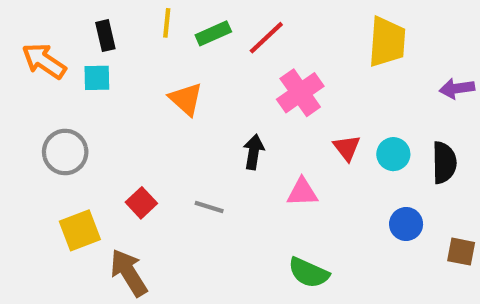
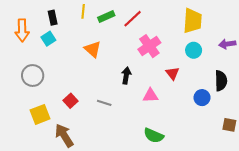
orange arrow: (44, 61) -> (22, 30), turned -125
cyan square: (97, 78) -> (48, 39), turned -32
cyan circle: (393, 154) -> (194, 50), moved
blue circle: (406, 224) -> (202, 98), moved

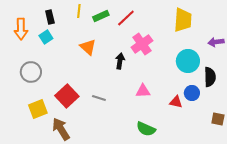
cyan circle: (194, 50) -> (188, 61), moved, size x1.5
red triangle: (173, 73) -> (176, 102), moved, turned -40
black arrow: (126, 76) -> (120, 61), moved
red square: (70, 101) -> (67, 96), size x1.6

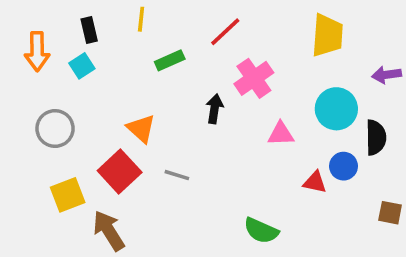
green rectangle: (101, 16) -> (170, 60), moved
orange triangle: (88, 47) -> (141, 128), moved
pink triangle: (143, 91) -> (281, 134), moved

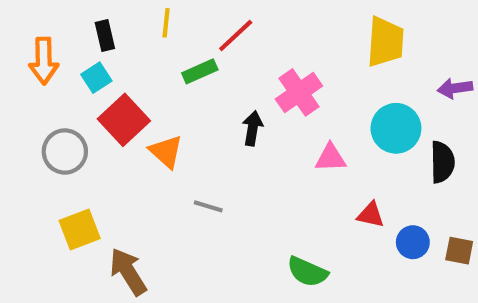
red line: (225, 32) -> (236, 35), moved
blue circle: (344, 166) -> (413, 242), moved
red square: (120, 172) -> (124, 120), moved

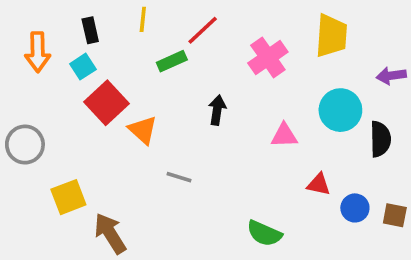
pink cross: (299, 92) -> (268, 57), moved
gray circle: (65, 152) -> (25, 145), moved

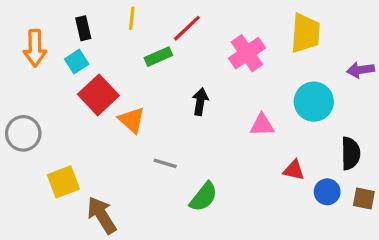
black semicircle: (380, 139) -> (351, 153), moved
green semicircle: (264, 233) -> (204, 197), moved, turned -76

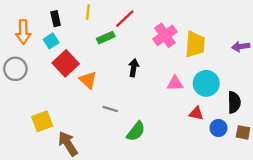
yellow trapezoid: (305, 33) -> (195, 44), moved
cyan circle: (314, 102) -> (206, 83), moved
gray circle: (23, 133) -> (15, 69), moved

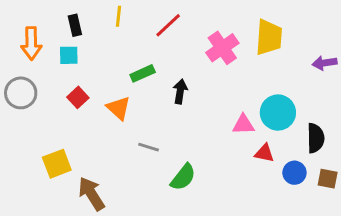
green rectangle: (106, 38) -> (143, 73), moved
cyan square: (51, 41) -> (69, 55), turned 32
yellow trapezoid: (195, 44) -> (269, 37), moved
red square: (66, 63) -> (78, 97), moved, size x0.6
pink triangle: (175, 83) -> (243, 125), moved

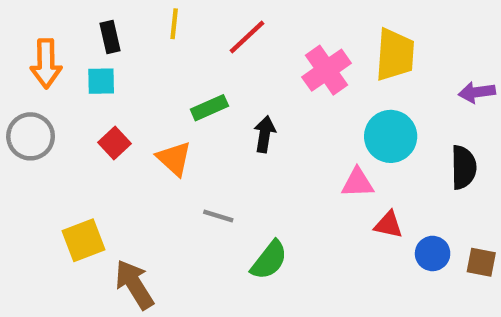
cyan circle: (278, 113) -> (391, 136), moved
black semicircle: (316, 138) -> (464, 167), moved

